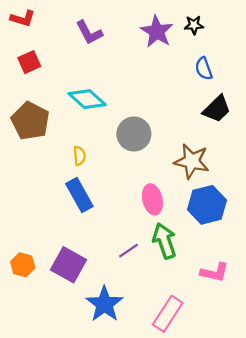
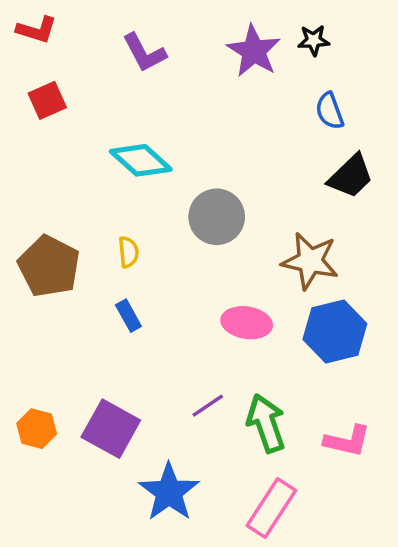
brown pentagon: (30, 121) -> (49, 266), moved
blue rectangle: (79, 195) -> (128, 316), size x0.6
pink ellipse: (152, 199) -> (247, 323), turned -68
green arrow: (164, 241) -> (266, 423), moved

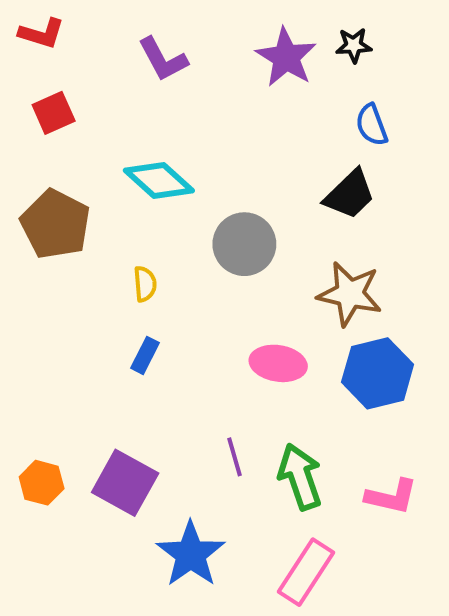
black trapezoid: (351, 176) -> (350, 194), moved
brown pentagon: (49, 266) -> (56, 224), moved
blue rectangle: (128, 316) -> (145, 355), turned 56
purple line: (208, 406) -> (234, 457), turned -72

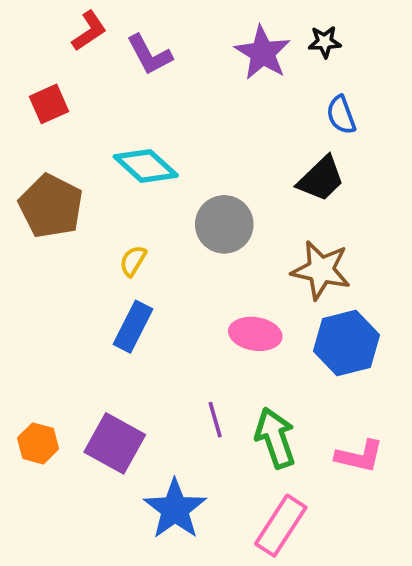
red L-shape: (42, 33) -> (89, 31), moved, turned -51
yellow semicircle: (145, 284) -> (133, 261), turned -144
blue rectangle: (145, 355) -> (133, 327), size x1.5

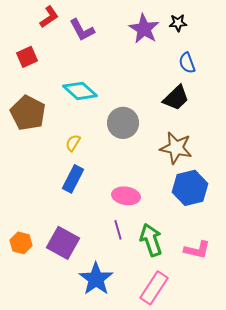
pink ellipse: (255, 334) -> (126, 196), moved

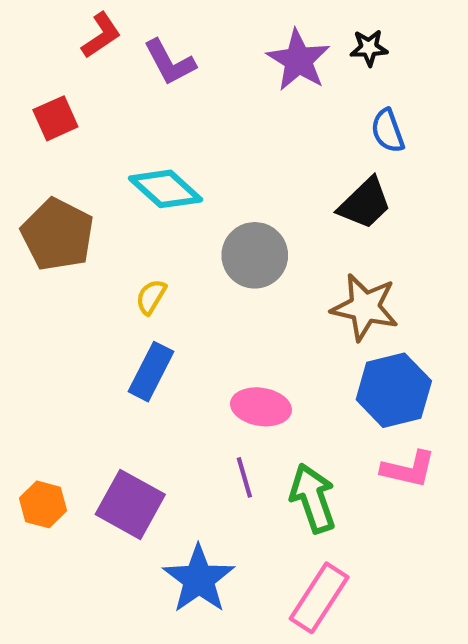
pink L-shape: (197, 250) -> (408, 469), moved

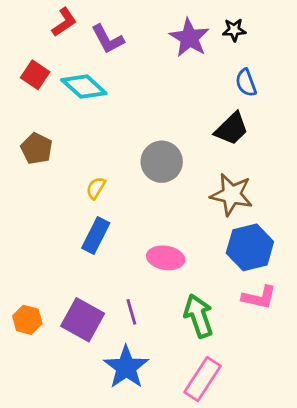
red square: (55, 118) -> (35, 75), turned -32
cyan diamond: (165, 189) -> (84, 87), moved
brown pentagon: (58, 235) -> (37, 149), size x0.7
purple line: (244, 477) -> (131, 312), moved

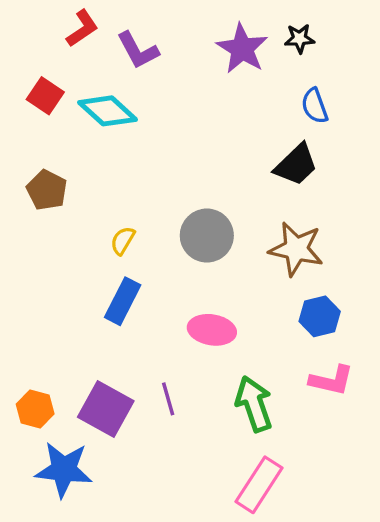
gray circle: (162, 162) -> (207, 236), moved
blue hexagon: (250, 247) -> (320, 316), size x0.7
blue star: (126, 367) -> (64, 470), moved, turned -30

